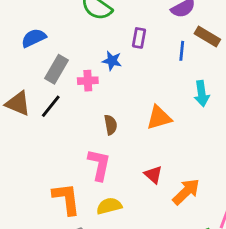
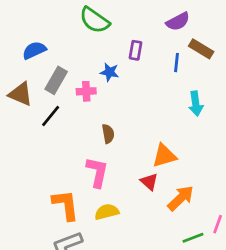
brown triangle: (18, 103) -> (21, 94), moved
orange triangle: (159, 118) -> (164, 156), moved

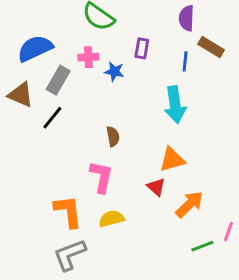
purple semicircle: (178, 22) -> (187, 18), turned 120
blue semicircle: (34, 50) -> (35, 48), size x1.4
pink cross: (86, 91) -> (88, 57), moved
cyan arrow: (196, 104) -> (175, 105), moved, size x1.4

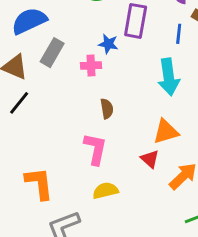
purple rectangle: (142, 48) -> (136, 21), size x1.6
pink cross: (88, 57) -> (91, 65), moved
black line: (52, 118) -> (19, 103), moved
orange L-shape: (68, 212) -> (39, 183), moved

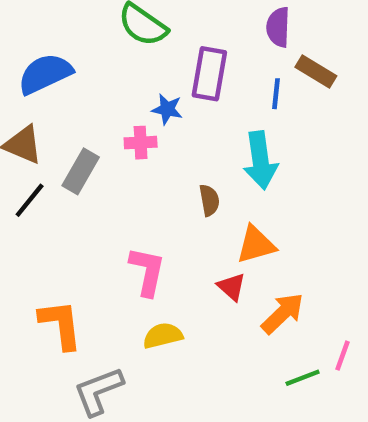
gray rectangle: (52, 53) -> (81, 171), moved
brown semicircle: (107, 109) -> (209, 200), moved

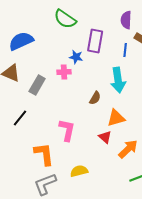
black line: (30, 200) -> (20, 118), moved
brown semicircle: (209, 200) -> (95, 98), turned 40
orange L-shape: (61, 325) -> (44, 154), moved
yellow semicircle: (163, 336) -> (79, 171), moved

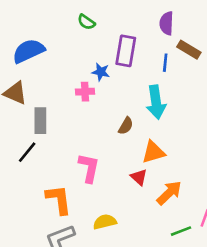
green semicircle: (65, 19) -> (86, 22), size x0.6
gray rectangle: (37, 85) -> (40, 121), moved, turned -30

